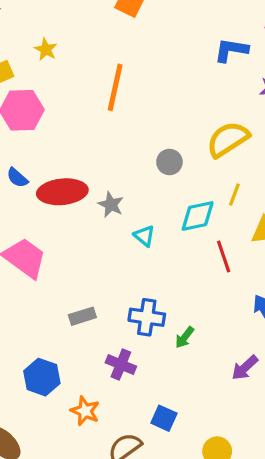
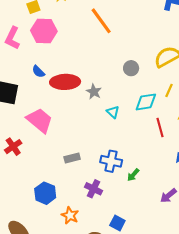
orange line: (115, 87) -> (101, 21), turned -52

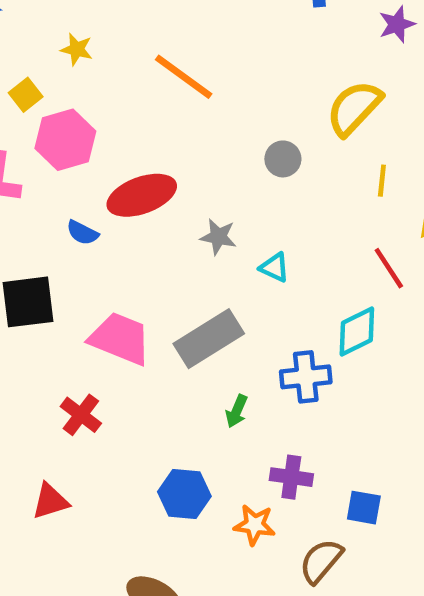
red ellipse: (65, 82) -> (142, 195), moved
cyan diamond: (146, 102) -> (357, 331), moved
gray rectangle: (72, 158) -> (209, 339), moved, size x1.8
green arrow: (133, 175) -> (237, 411), moved
purple cross: (93, 189) -> (291, 477), moved

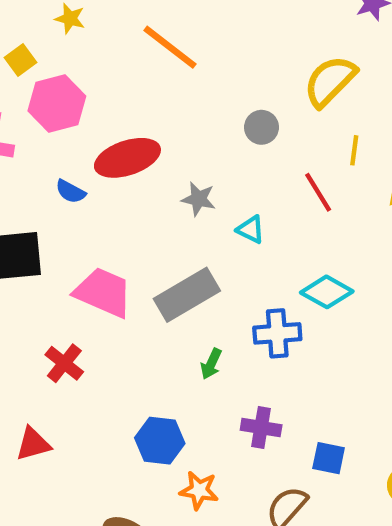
red line: (389, 268) -> (318, 192), moved
cyan diamond: (357, 331) -> (327, 292), turned 54
orange star: (255, 525) -> (199, 490), moved

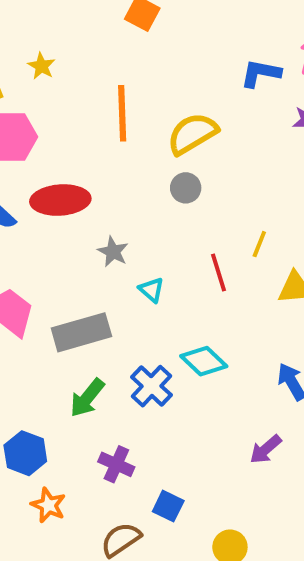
orange line: (170, 47) -> (122, 113), turned 36
yellow semicircle: (330, 81) -> (192, 134), moved
gray circle: (261, 127) -> (186, 188), moved
blue cross: (277, 333) -> (151, 386), turned 33
green arrow: (211, 364) -> (87, 398), size x1.5

